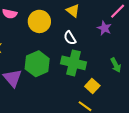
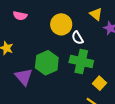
yellow triangle: (73, 11) -> (96, 14), moved
yellow circle: (39, 21) -> (61, 24), moved

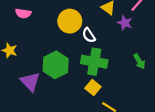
yellow square: (100, 83) -> (93, 88), moved

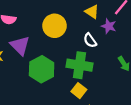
white semicircle: (89, 35) -> (90, 40), moved
purple triangle: (30, 82) -> (20, 46), moved

